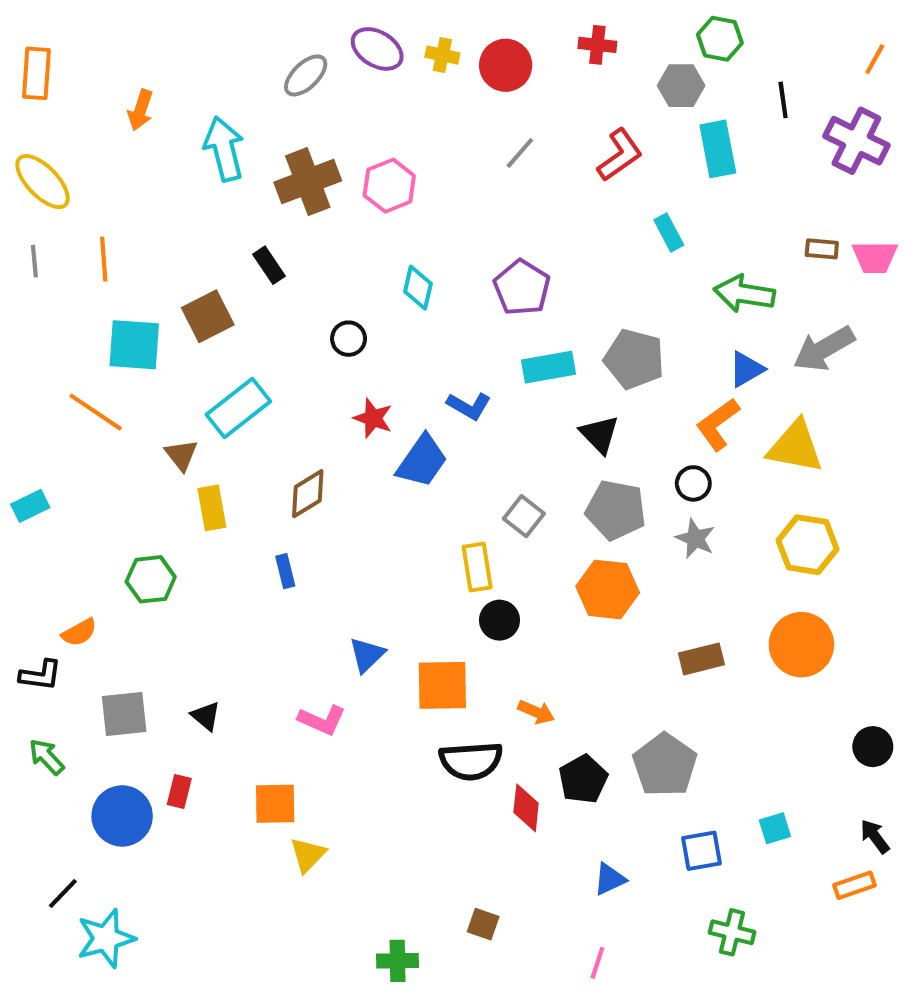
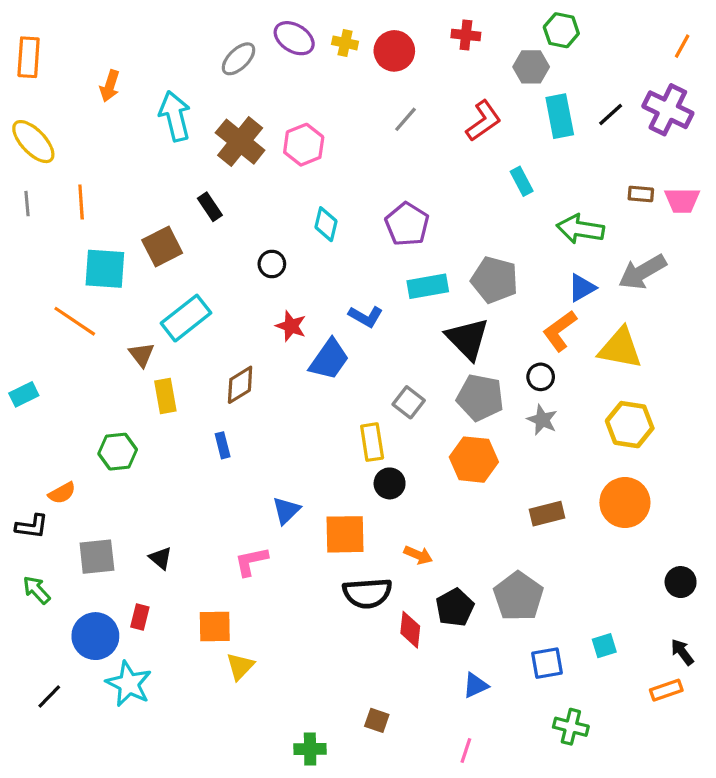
black line: (783, 100) -> (611, 114), moved, turned 56
brown cross: (308, 182) -> (240, 142), turned -30
black triangle: (599, 434) -> (467, 339), size x1.4
pink L-shape: (322, 720) -> (251, 561), turned 144
cyan star: (106, 938) -> (129, 684), moved, turned -30

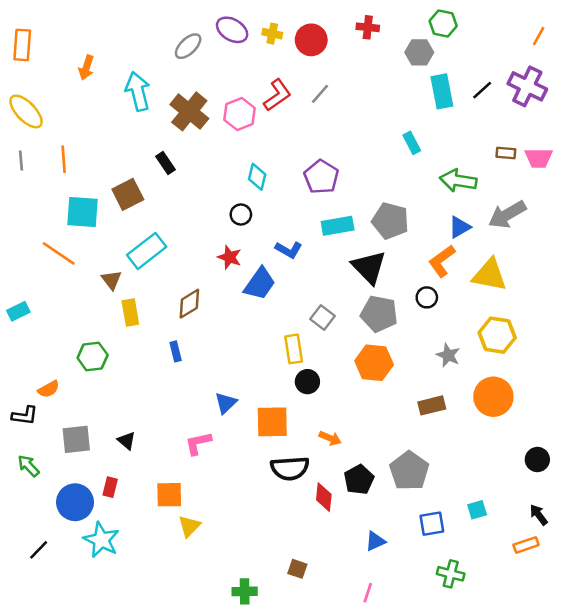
red L-shape: (483, 121) -> (277, 95), moved
black circle: (272, 264) -> (241, 215), moved
gray star: (542, 420) -> (448, 355), moved

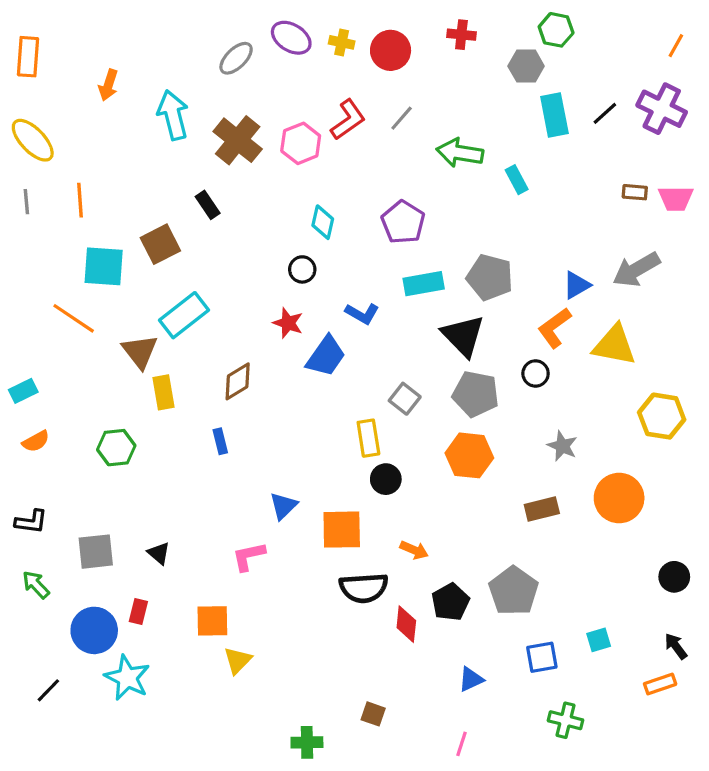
green arrow: (458, 181) -> (460, 153), moved
brown triangle: (111, 280) -> (140, 351), size x1.4
yellow hexagon: (497, 335) -> (662, 416), moved
orange semicircle: (49, 389) -> (36, 441), moved

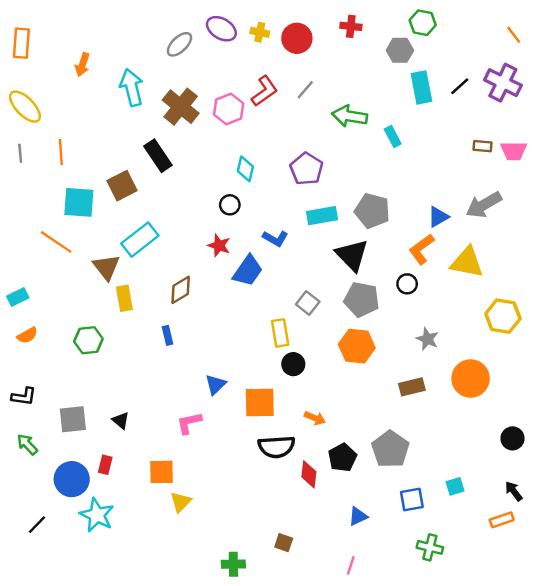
orange line: (676, 46) -> (514, 35), turned -66
black rectangle: (208, 205) -> (158, 156), size x1.5

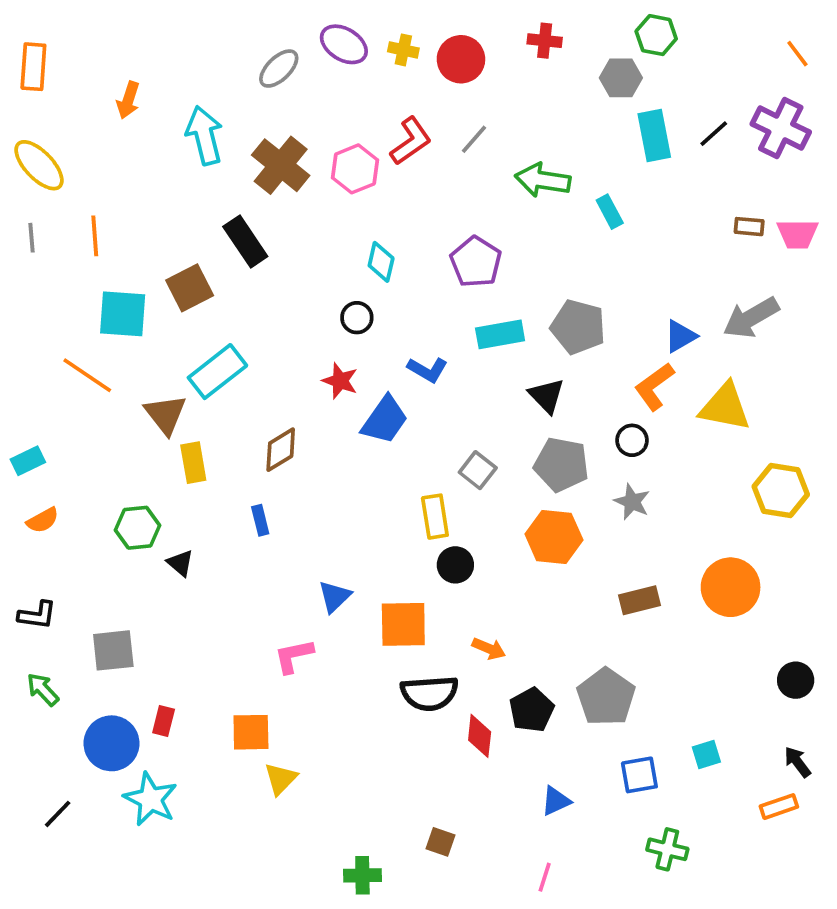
black triangle: (352, 255) -> (546, 396), size x0.7
gray star: (427, 339) -> (632, 502), moved
black triangle: (121, 420) -> (180, 563), moved

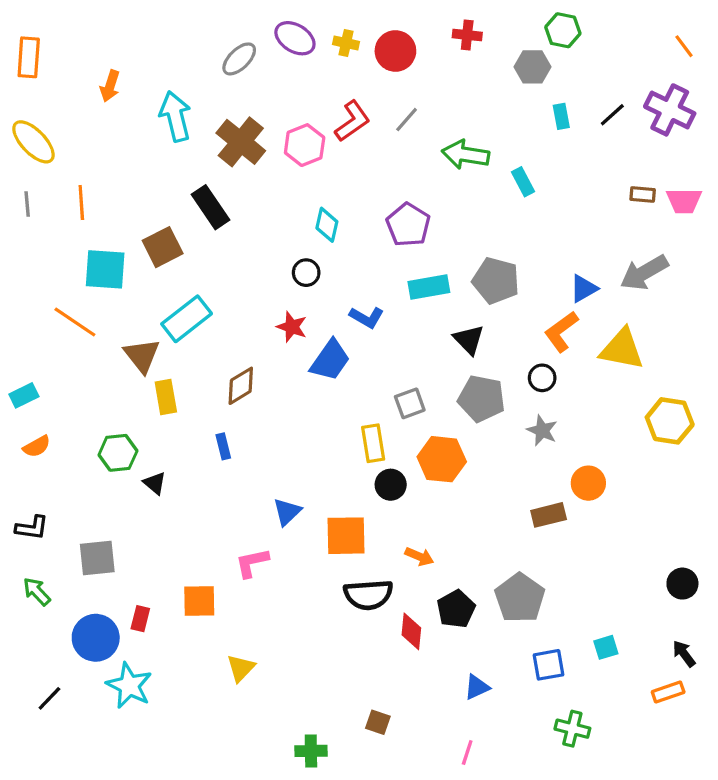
cyan rectangle: (654, 135) -> (561, 116), size x0.6
gray square: (478, 470) -> (410, 403), turned 32
orange hexagon: (554, 537) -> (442, 459), moved
orange circle: (731, 587) -> (588, 483), moved, size x0.7
orange square: (251, 732) -> (199, 601), moved

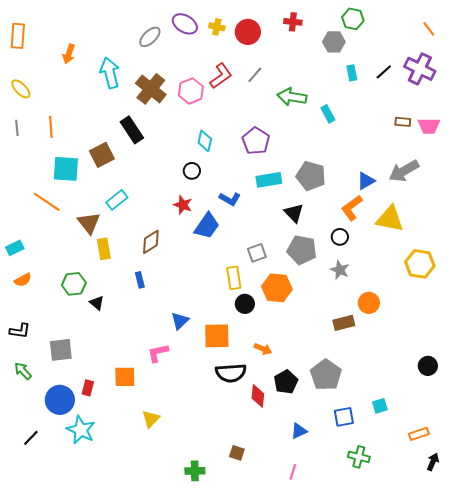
yellow ellipse: (33, 142) -> (21, 89), size x0.7
cyan rectangle: (187, 319) -> (117, 200), size x0.7
black arrow: (684, 654) -> (433, 462), moved, turned 60

